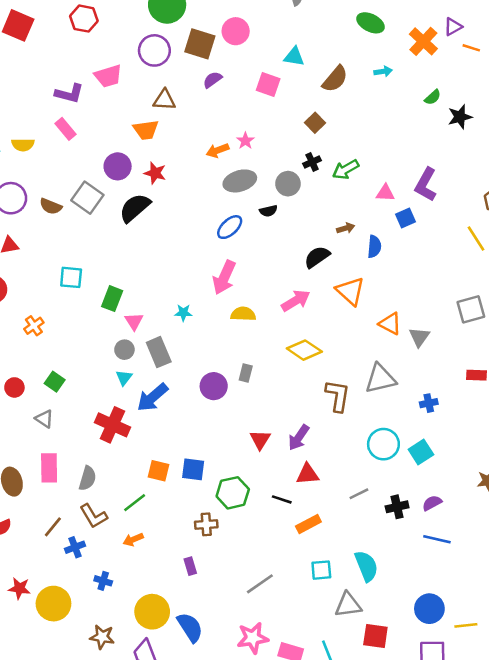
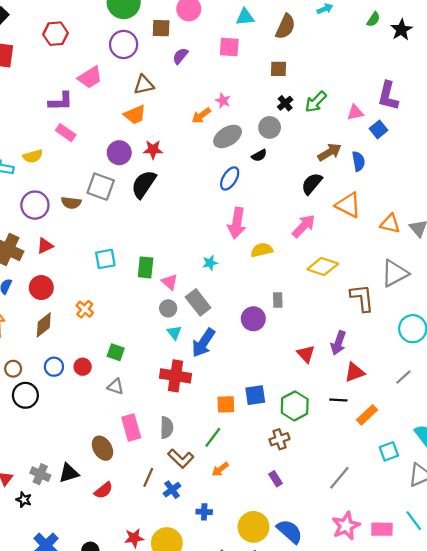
brown square: (200, 44) -> (161, 28), size x0.7
brown square: (315, 123) -> (278, 69), turned -30
brown arrow: (346, 228) -> (330, 152), size x1.5

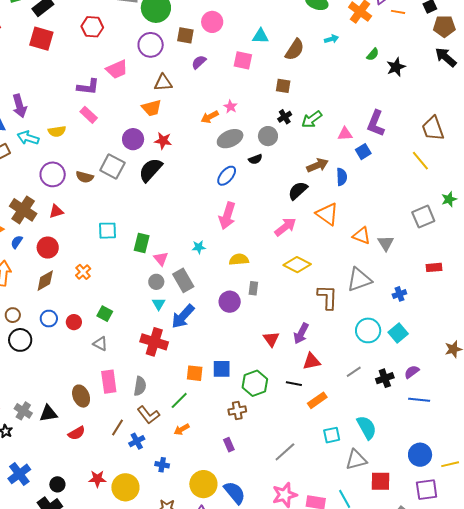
yellow semicircle: (262, 250) -> (239, 260), moved

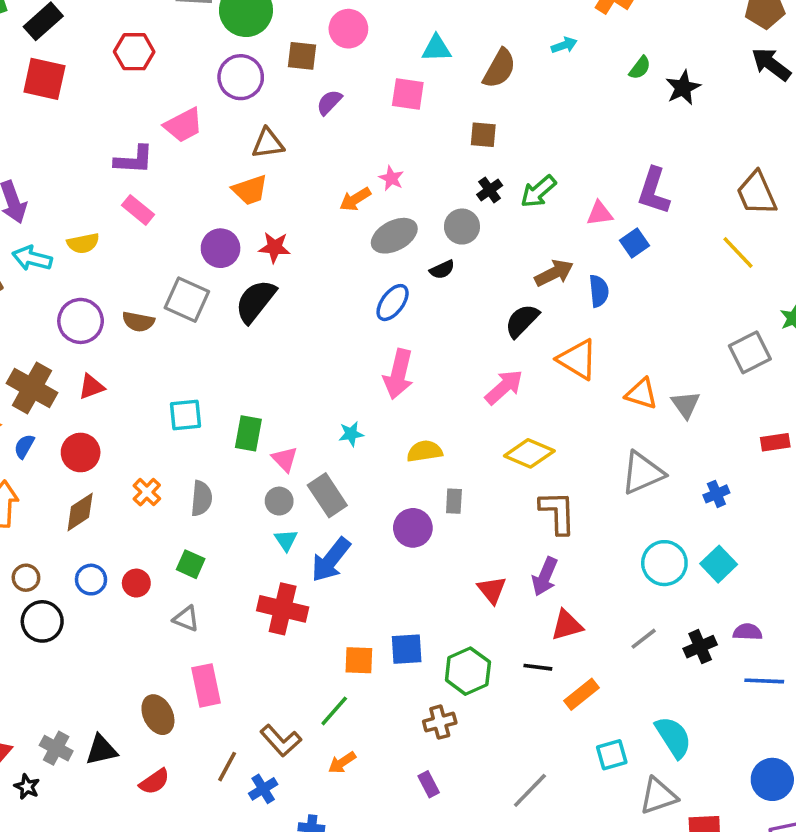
brown L-shape: (328, 297) -> (558, 512), moved
purple semicircle: (412, 372) -> (748, 632), turned 42
gray semicircle: (140, 386) -> (201, 498), moved

